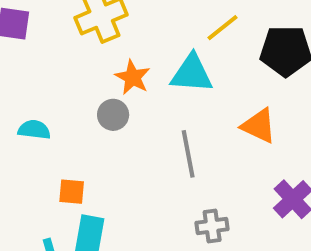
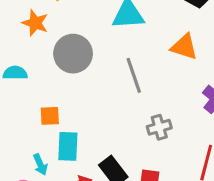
orange star: (133, 77) -> (35, 23), moved
gray circle: (113, 115) -> (73, 54), size x1.6

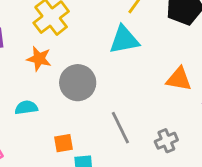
orange triangle: (184, 47) -> (179, 79), moved
gray line: (134, 75) -> (120, 128), moved

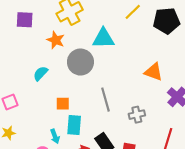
cyan triangle: (124, 40) -> (103, 38), moved
cyan semicircle: (26, 108) -> (41, 73), turned -49

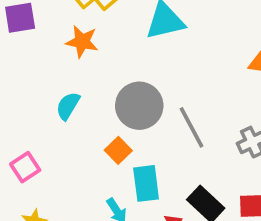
gray circle: (80, 62) -> (139, 106), moved
orange square: (63, 104) -> (118, 150), turned -32

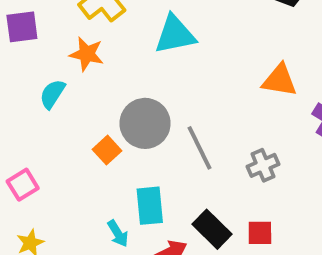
cyan semicircle: (68, 106) -> (52, 94), moved
orange square: (118, 150) -> (107, 150), moved

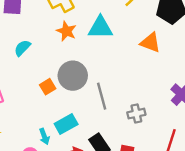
orange star: (87, 54) -> (66, 31), moved
orange triangle: (280, 80) -> (150, 42), moved
cyan rectangle: (150, 206) -> (66, 124), turned 55

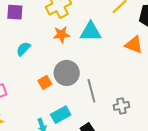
orange star: (66, 31) -> (61, 34), turned -30

